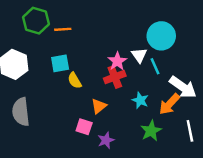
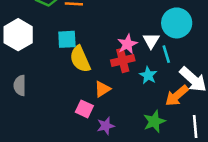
yellow semicircle: (75, 80) -> (80, 59), size x1.5
cyan star: (140, 100) -> (148, 75), moved
gray semicircle: (21, 112) -> (20, 85), size x0.7

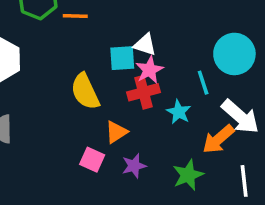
cyan circle: (177, 23) -> (234, 54), moved
cyan square: (67, 39) -> (122, 58), moved
white triangle: (151, 41) -> (145, 45), moved, turned -42
purple star: (106, 126) -> (134, 166), moved

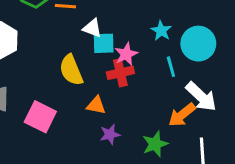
white triangle: (145, 45) -> (92, 28), moved
cyan star: (179, 112) -> (161, 31), moved
orange triangle: (116, 132) -> (96, 105), turned 42
pink square: (92, 160) -> (40, 117), moved, size x1.5

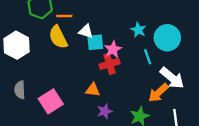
yellow semicircle: (71, 70) -> (58, 37), moved
pink square: (40, 117) -> (51, 101), turned 35

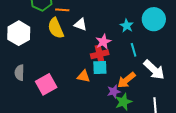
cyan circle: (167, 38) -> (154, 19), moved
cyan square: (95, 42) -> (100, 67), moved
orange arrow: (158, 93) -> (126, 80), moved
purple star: (105, 111) -> (114, 91), moved

